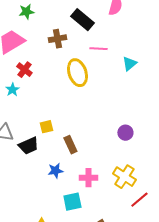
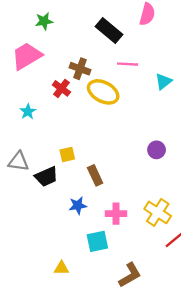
brown cross: (57, 39) -> (80, 69), moved, turned 30
red cross: (24, 70) -> (61, 88), moved
yellow ellipse: (77, 73) -> (103, 92), turned -44
purple circle: (125, 133) -> (157, 150), moved

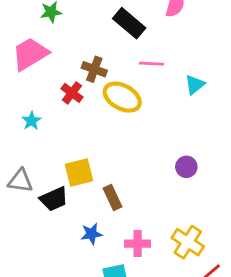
yellow square: (67, 154) -> (79, 172), size x1.5

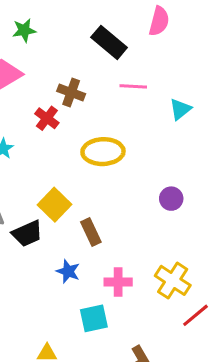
yellow ellipse: (122, 97) -> (103, 152), moved, turned -30
yellow square: (79, 172) -> (54, 205), turned -32
blue star: (91, 234) -> (68, 271), turned 30

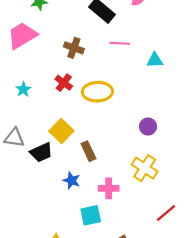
cyan triangle: (180, 109) -> (155, 60), turned 36
red cross: (47, 118) -> (64, 83), moved
yellow cross: (173, 280) -> (145, 168), moved

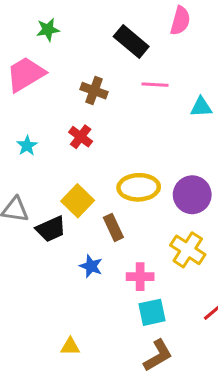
yellow ellipse: (97, 92) -> (139, 187), moved
purple circle: (148, 127) -> (192, 195), size x1.6
cyan square: (91, 215) -> (152, 312), moved

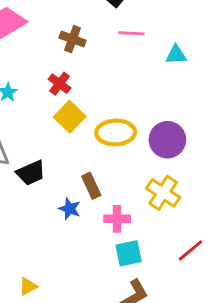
yellow square: (78, 201) -> (70, 117), moved
brown rectangle: (113, 227) -> (91, 186), moved
yellow triangle: (70, 347) -> (28, 286), moved, turned -30

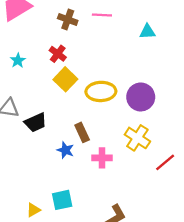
pink line: (131, 33) -> (102, 15), moved
red line: (190, 250) -> (165, 162), moved
cyan square: (129, 253) -> (62, 200), moved

